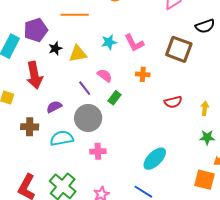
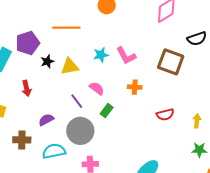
red arrow: (34, 75) -> (26, 88), size x0.6

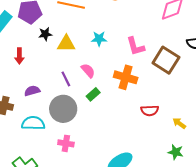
pink L-shape: (126, 56) -> (135, 46), moved
orange cross: (135, 87) -> (126, 77), size x1.6
yellow arrow: (197, 121) -> (179, 123), turned -72

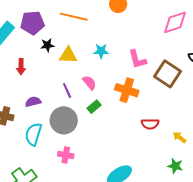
cyan semicircle: (33, 123) -> (33, 134), turned -75

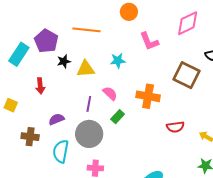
purple pentagon: (32, 23) -> (46, 41), turned -30
pink L-shape: (137, 59) -> (149, 41), moved
purple line: (67, 91) -> (89, 104), turned 42

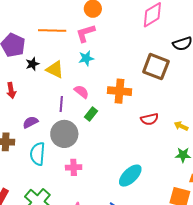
pink L-shape: (149, 41) -> (85, 33), moved, turned 100
yellow triangle: (86, 69) -> (55, 69), turned 36

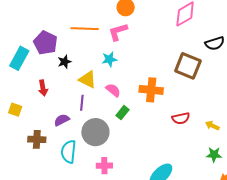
cyan star: (86, 58) -> (109, 59), moved
yellow triangle: (55, 69) -> (88, 79), moved
purple line: (61, 104) -> (82, 103), moved

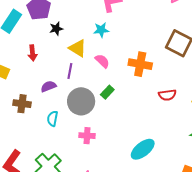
green rectangle: (122, 113) -> (107, 92), moved
cyan semicircle: (69, 152) -> (53, 119), size x0.7

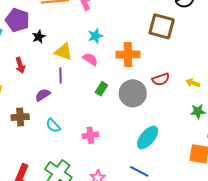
cyan star: (101, 30) -> (95, 36), moved
gray circle: (81, 101) -> (133, 93), moved
cyan semicircle: (53, 119) -> (53, 126), turned -42

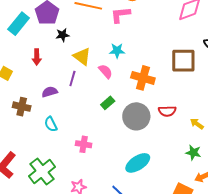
brown square: (162, 26) -> (183, 61), turned -32

